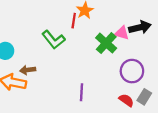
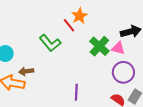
red line: (74, 21) -> (69, 25), turned -48
pink triangle: (122, 33) -> (118, 48), moved

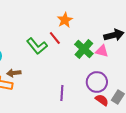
red line: (69, 25) -> (55, 38), moved
purple circle: (123, 72) -> (97, 82), moved

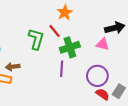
green L-shape: (37, 46) -> (36, 39), turned -125
green cross: (84, 49) -> (70, 47), moved, turned 30
purple line: (62, 93) -> (62, 69), moved

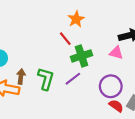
green L-shape: (36, 39) -> (46, 79), moved
brown arrow: (13, 67) -> (21, 77), turned 104
purple line: (62, 69) -> (73, 79), turned 49

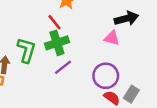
green cross: (82, 56) -> (57, 43), moved
green L-shape: (46, 79) -> (26, 50), moved

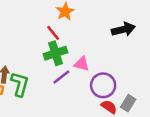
pink triangle: (112, 38) -> (82, 64), moved
green L-shape: (26, 50) -> (20, 84), moved

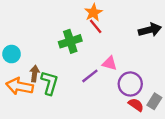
red line: (53, 33) -> (96, 26), moved
green cross: (55, 53) -> (70, 41), moved

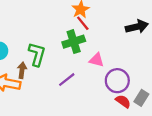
green cross: (70, 41) -> (74, 42), moved
purple line: (90, 76) -> (67, 80), moved
green L-shape: (50, 83) -> (37, 54), moved

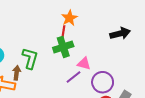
red line: (83, 23) -> (63, 32), moved, turned 48
purple line: (67, 80) -> (74, 77), moved

